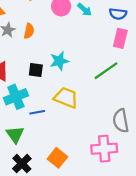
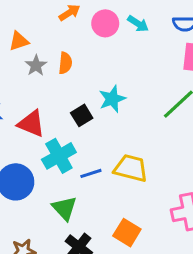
black square: (36, 70) -> (82, 115), turned -32
yellow trapezoid: (66, 98) -> (131, 168), moved

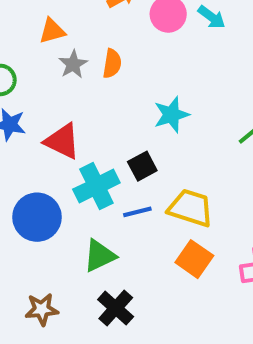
black square: (82, 115) -> (142, 166), moved
green triangle: (64, 208) -> (99, 256), turned 44
orange square: (127, 233) -> (194, 259), moved

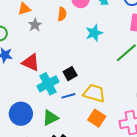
orange semicircle: (112, 64) -> (62, 14), moved
cyan star: (171, 115) -> (94, 33), moved
blue circle: (37, 217) -> (21, 114), moved

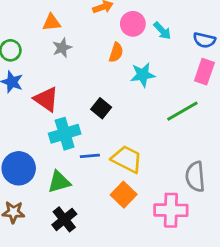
orange semicircle: (62, 14) -> (116, 52), moved
black square: (70, 74) -> (101, 108), moved, turned -32

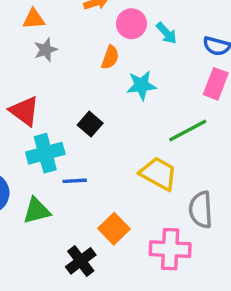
yellow trapezoid: (127, 159) -> (158, 174), moved
black cross: (64, 219) -> (81, 261), moved

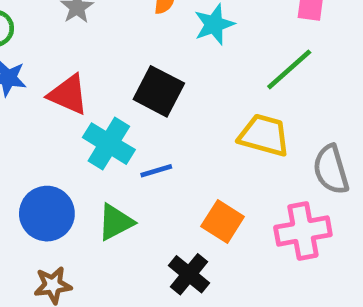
black square: (90, 124) -> (159, 91), size x1.5
cyan cross: (45, 153) -> (109, 144), turned -30

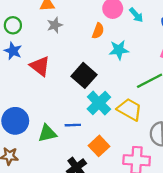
cyan cross: (109, 144) -> (99, 103), moved
blue line: (156, 171) -> (73, 125), moved

